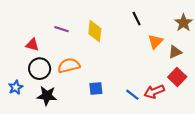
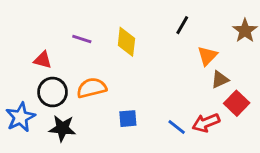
black line: (137, 19) -> (182, 25), turned 56
brown triangle: (175, 52) -> (220, 79), moved
blue star: (16, 87) -> (20, 117), size x1.5

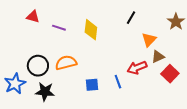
red triangle: (43, 60) -> (33, 17), moved
red arrow: (206, 123) -> (137, 68), moved
blue line: (177, 127) -> (118, 82), moved, turned 32

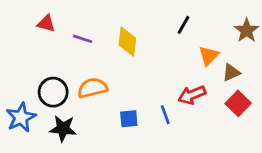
brown triangle: (158, 57) -> (231, 73), moved

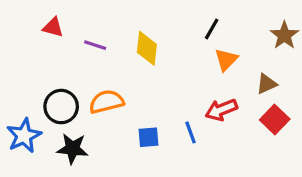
orange triangle: (209, 56) -> (226, 60), moved

